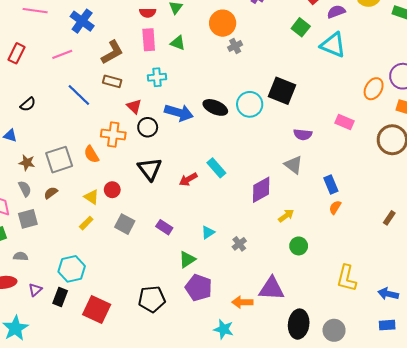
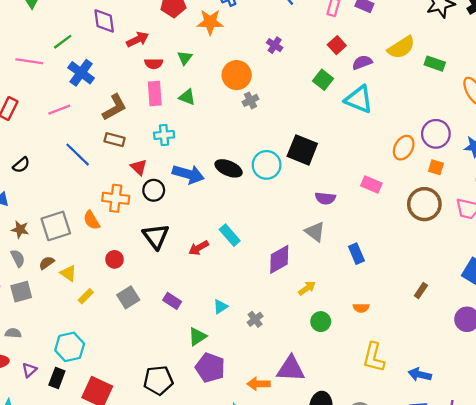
yellow triangle: (91, 197) -> (68, 273), moved
orange semicircle: (335, 207) -> (361, 308), moved, turned -120
gray square: (125, 224) -> (128, 297), turned 30

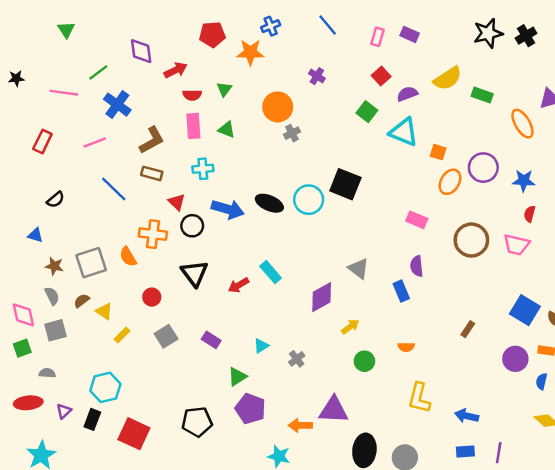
orange square: (436, 167) -> (438, 152), moved
purple semicircle: (325, 198) -> (417, 266), moved, turned 78

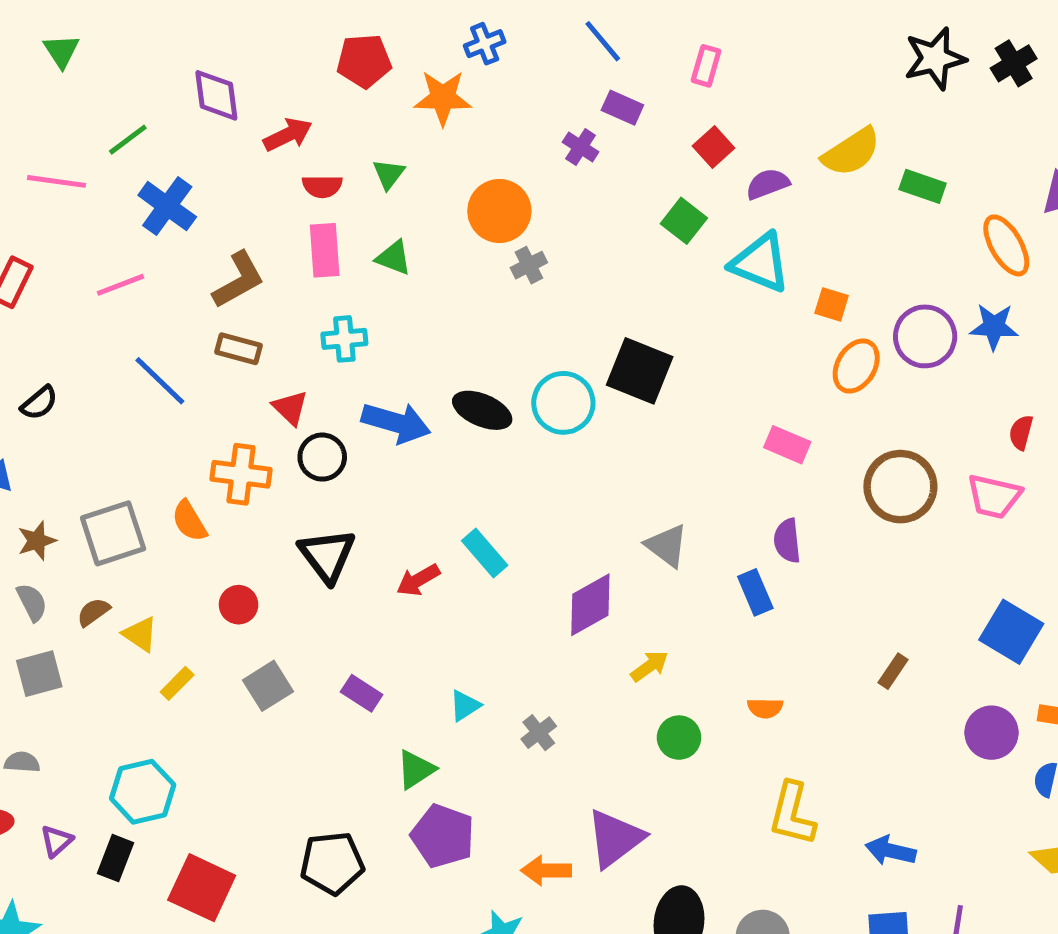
purple rectangle: (410, 34) -> (622, 108), moved
blue star: (524, 181) -> (994, 327), moved
brown star: (54, 266) -> (37, 541), turned -30
purple triangle: (334, 410) -> (615, 838), turned -40

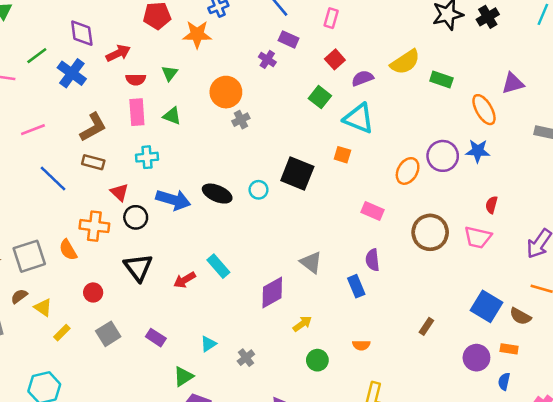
blue cross: (167, 206) -> (72, 73), moved
orange square: (832, 304) -> (342, 155), moved
cyan circle: (563, 403) -> (258, 190), size x0.6

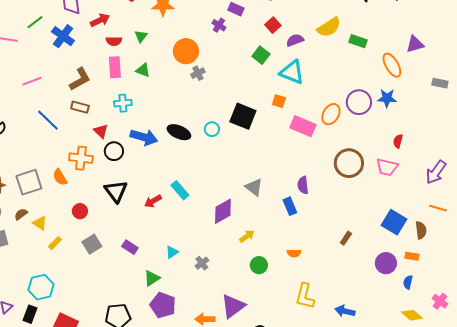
pink rectangle: (373, 211) -> (303, 126), moved, size x1.4
brown semicircle: (520, 316) -> (421, 230), turned -126

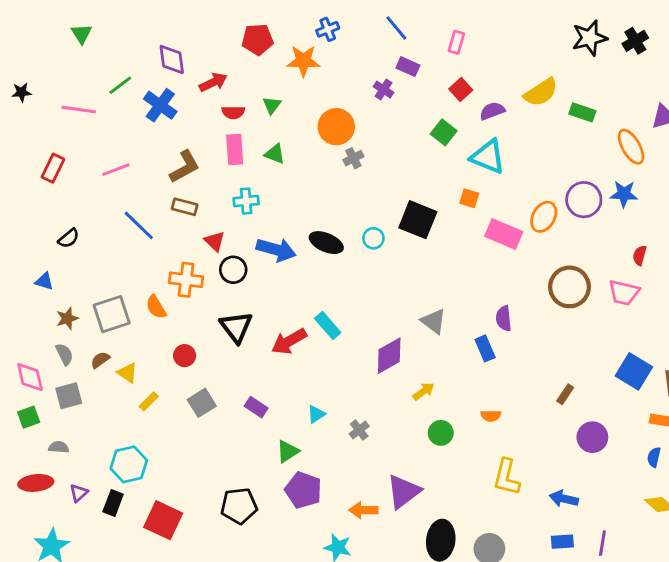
red arrow: (153, 201) -> (289, 341), size x1.4
purple circle: (386, 263) -> (592, 437), moved

